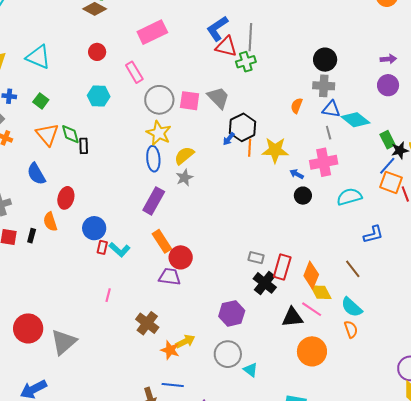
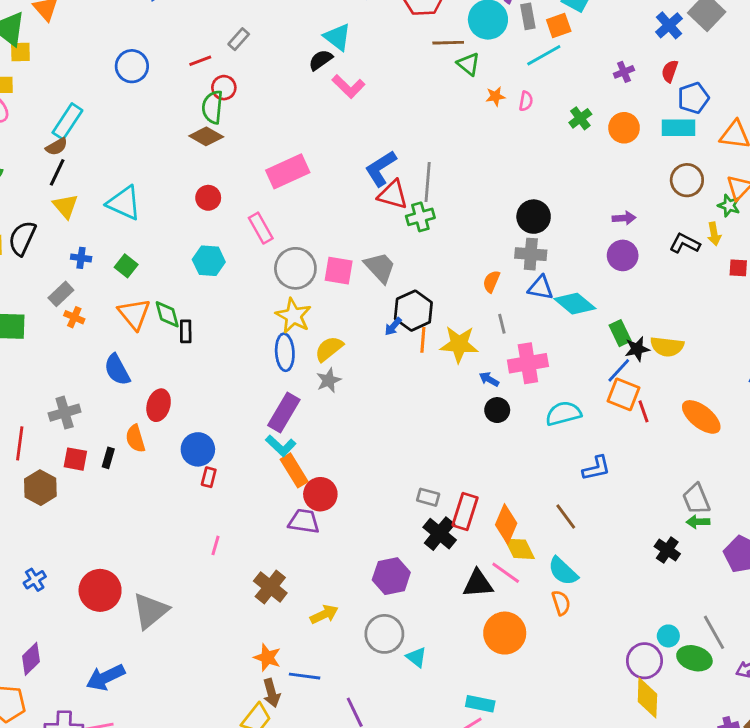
gray line: (329, 133) -> (502, 324), moved
cyan L-shape: (120, 250) -> (281, 446), moved
orange star: (170, 350) -> (267, 657), moved

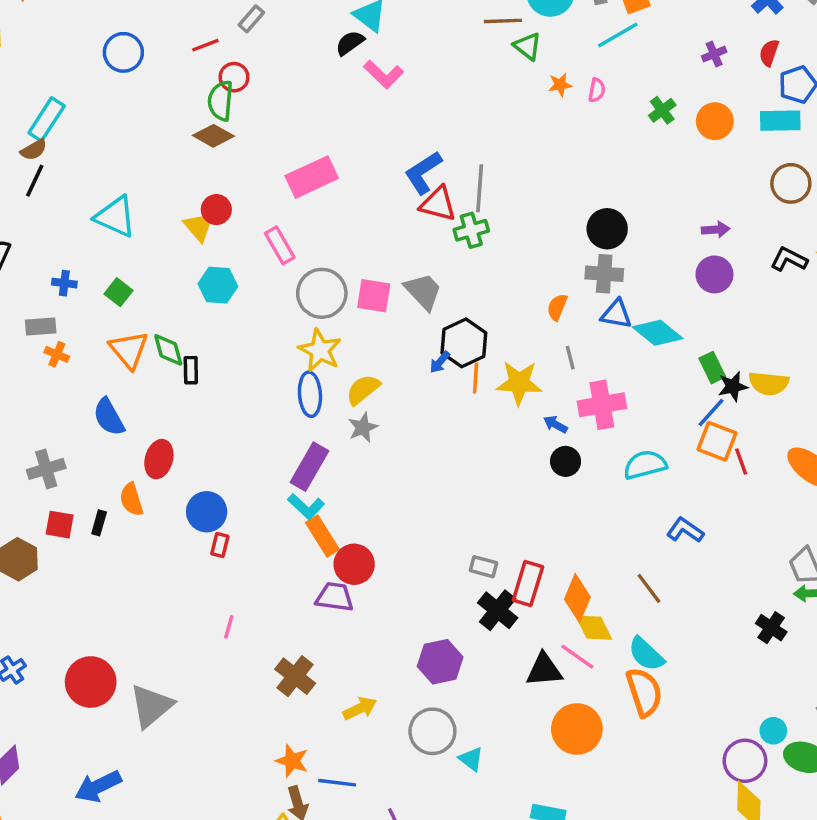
yellow triangle: (66, 206) -> (199, 227), moved
gray rectangle: (61, 294) -> (41, 327), turned 40
blue L-shape: (596, 468) -> (685, 530), turned -132
orange semicircle: (561, 603) -> (644, 692), size x1.6

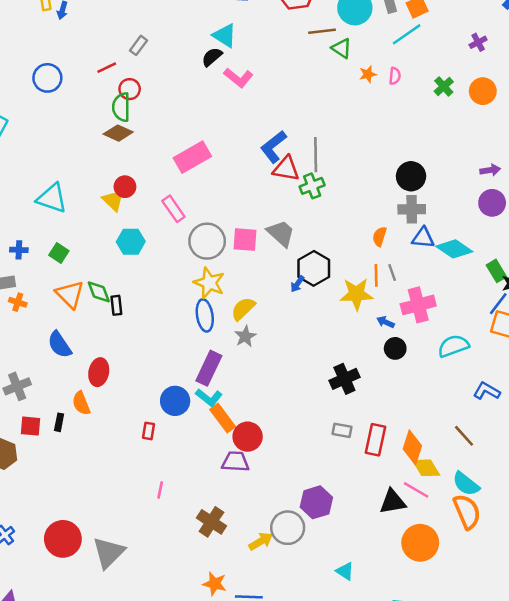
orange line: (476, 378) -> (376, 275), moved
blue circle: (207, 512) -> (175, 401), moved
black cross: (498, 610) -> (344, 379), moved, turned 32
gray circle: (432, 731) -> (288, 528), moved

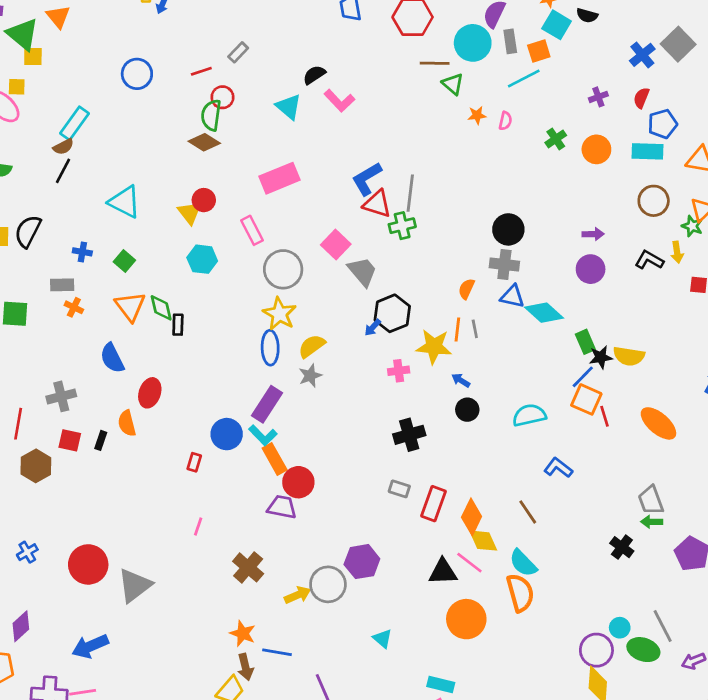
cyan triangle: (225, 36) -> (289, 107), moved
pink square: (245, 240) -> (336, 244), moved, turned 32
pink cross: (418, 305) -> (399, 371), moved, size x0.6

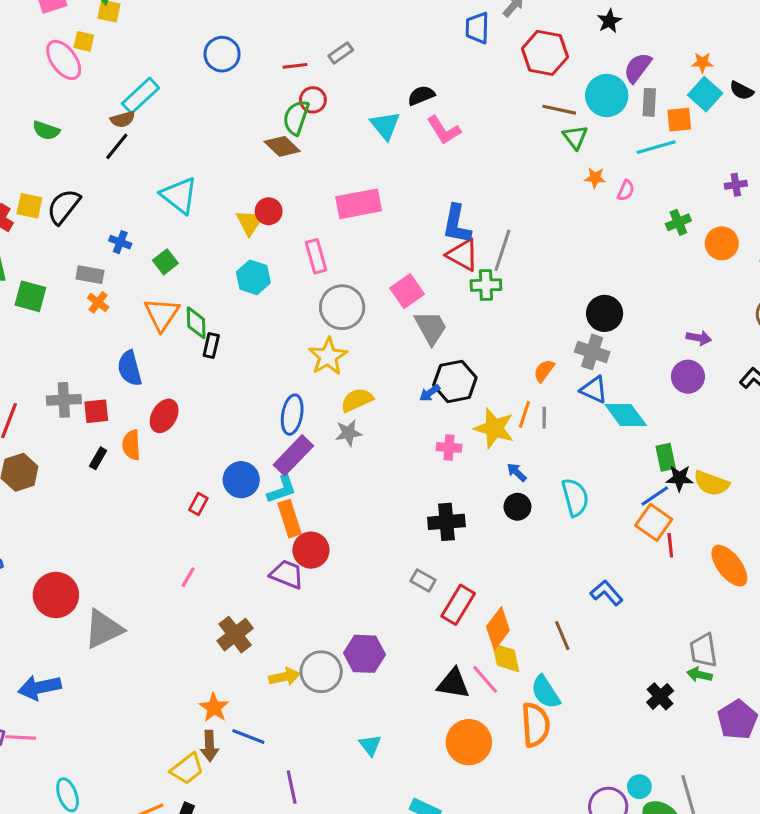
blue L-shape: (367, 179) -> (457, 224), turned -60
blue ellipse: (270, 348) -> (292, 415), moved
cyan semicircle: (529, 415) -> (575, 497), moved, turned 76
cyan L-shape: (263, 435) -> (282, 489), turned -76
red square: (70, 440) -> (96, 411), moved, turned -30

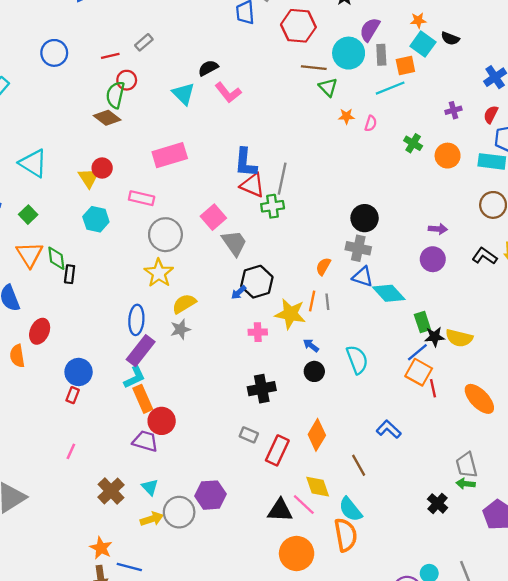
green cross: (678, 222) -> (413, 143), turned -30
pink rectangle: (316, 256) -> (142, 198), turned -55
blue circle: (241, 480) -> (79, 372), moved
orange diamond: (498, 628) -> (317, 435), moved
cyan triangle: (370, 745) -> (150, 487), moved

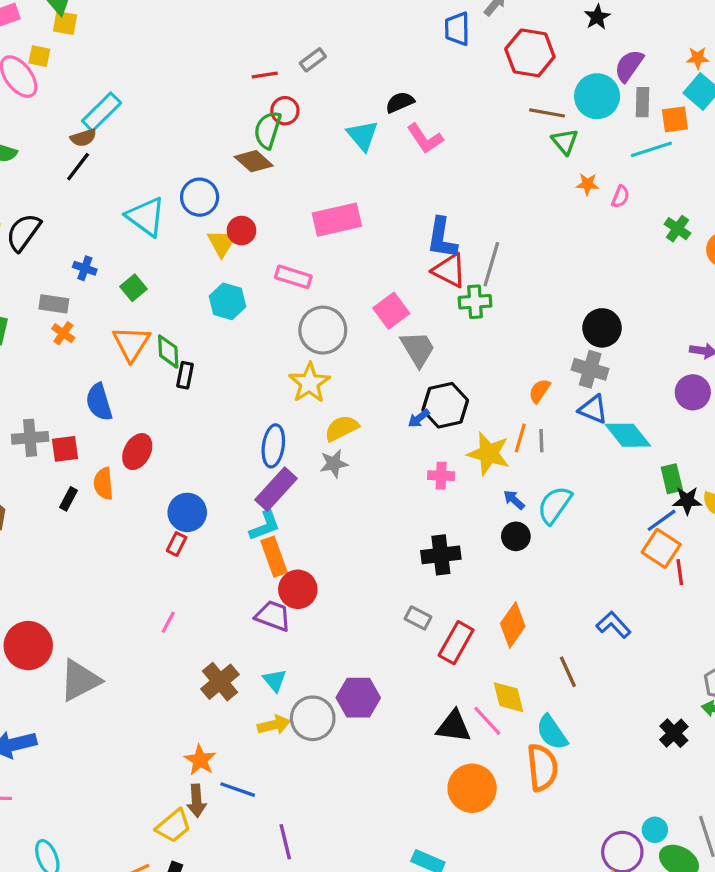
blue circle: (54, 53) -> (200, 197), moved
cyan semicircle: (357, 360) -> (555, 505), moved, turned -128

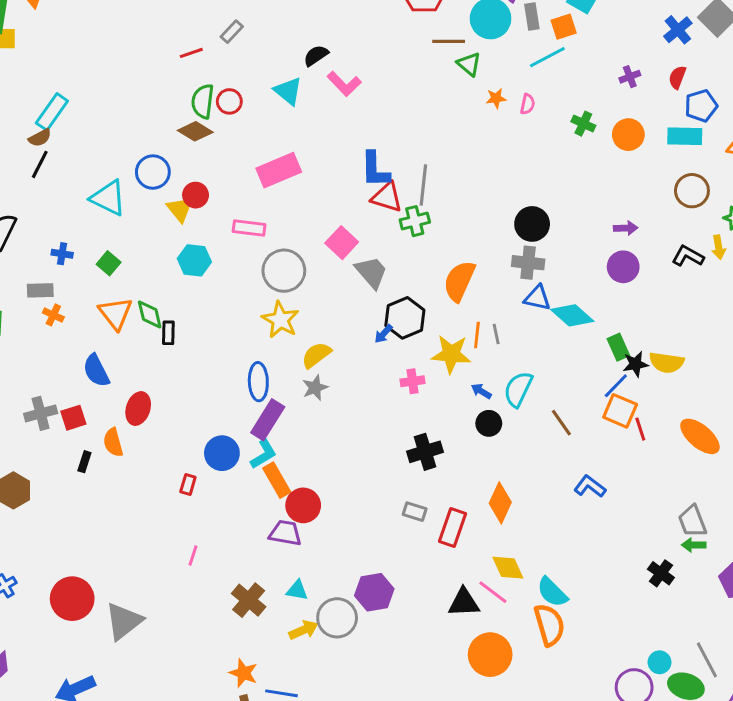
red circle: (285, 111) -> (229, 101), moved
orange semicircle: (539, 391) -> (459, 281), moved, size x1.8
blue circle: (187, 512) -> (222, 453), moved
brown line: (568, 672) -> (561, 423), moved
cyan triangle: (275, 680) -> (297, 590), turned -30

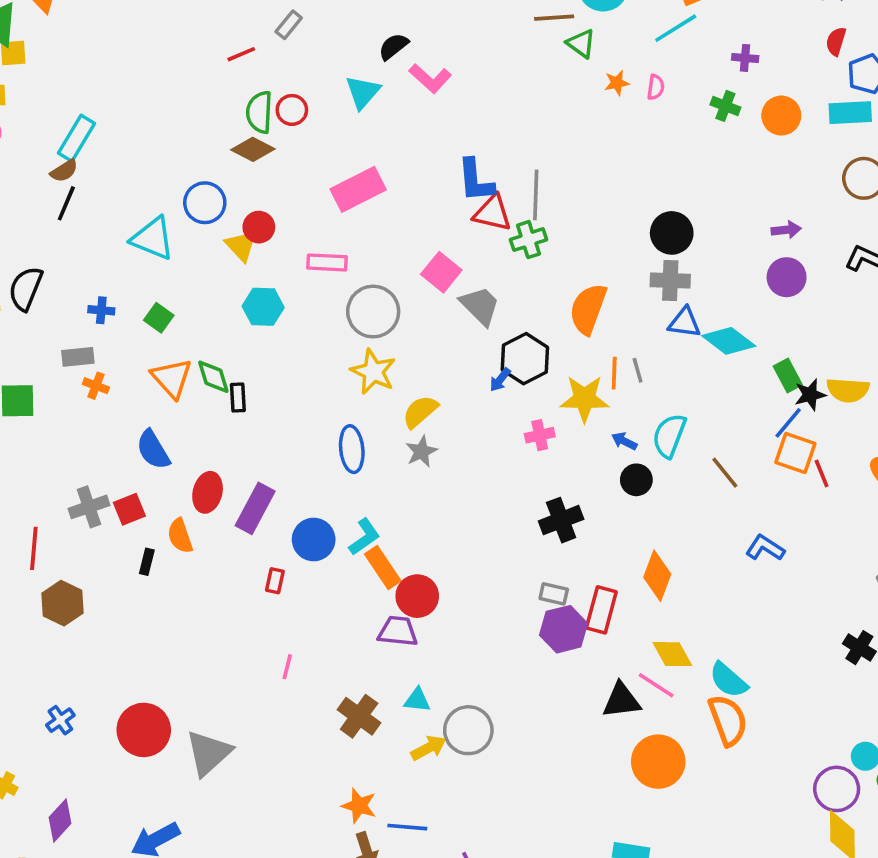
purple cross: (630, 77) -> (745, 58), moved, turned 30
cyan triangle: (288, 91) -> (363, 92), turned 36
purple rectangle: (268, 420) -> (255, 508), moved
purple hexagon: (374, 592) -> (564, 629), moved

